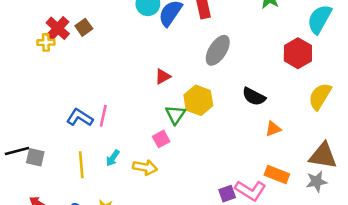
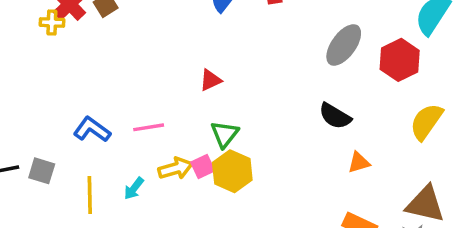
gray ellipse: (218, 50) -> (344, 45), moved
yellow hexagon: (198, 100) -> (232, 171), moved
pink line: (103, 116) -> (149, 127), moved, turned 65
gray square: (35, 157) -> (42, 171), moved
yellow arrow: (145, 167) -> (175, 168), moved, turned -30

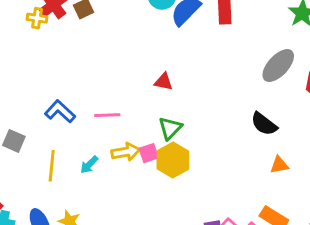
red triangle: (210, 80) -> (164, 82), turned 30

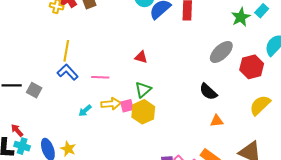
yellow line: (52, 166) -> (66, 51), moved

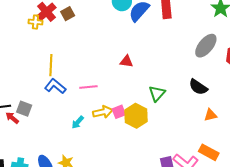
green triangle: (143, 90) -> (157, 93), moved
red arrow: (17, 130) -> (12, 118), moved

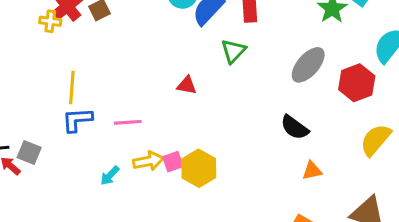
blue L-shape: (55, 86) -> (77, 120), turned -45
green triangle: (157, 93) -> (233, 51), moved

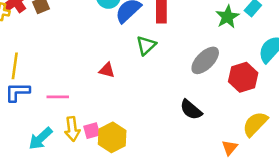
yellow arrow: (148, 161) -> (72, 129), turned 90
orange triangle: (312, 171) -> (230, 148), moved, turned -42
cyan arrow: (110, 176) -> (41, 138), size x1.5

